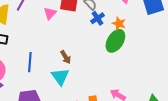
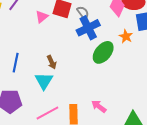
blue cross: (97, 18) -> (88, 28), size x1.6
orange star: (119, 24) -> (126, 36), moved

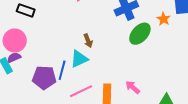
blue line: (16, 63) -> (62, 70), moved
cyan triangle: (44, 81) -> (79, 59), turned 30

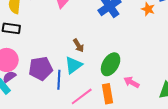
green ellipse: (140, 34) -> (111, 64), moved
purple pentagon: (44, 78) -> (41, 69), moved

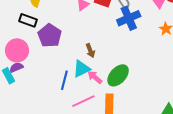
purple pentagon: (41, 69) -> (50, 36), moved, turned 30
pink arrow: (132, 82) -> (95, 77), moved

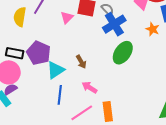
black rectangle: (28, 20) -> (15, 53), moved
cyan triangle: (82, 69) -> (56, 70), moved
green ellipse: (118, 75) -> (123, 53), moved

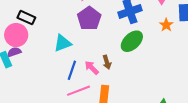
purple pentagon: (39, 53) -> (89, 18), moved
brown arrow: (81, 62) -> (107, 62), moved
blue line: (60, 95) -> (72, 70), moved

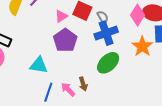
orange star: (166, 25) -> (142, 46), size x1.5
cyan triangle: (62, 43) -> (39, 65), turned 30

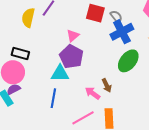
pink triangle: (61, 16) -> (73, 36), moved
purple pentagon: (65, 40) -> (71, 57), moved
blue line: (48, 92) -> (53, 98), moved

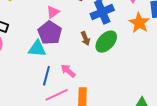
brown arrow: (107, 85) -> (85, 38), moved
blue line: (53, 98) -> (46, 76), moved

